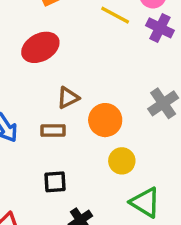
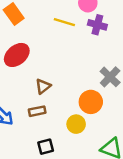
orange circle: (105, 120) -> (91, 102), moved
yellow circle: (122, 161) -> (76, 124), moved

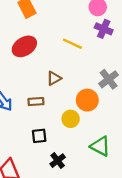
yellow line: (64, 22) -> (72, 44), moved
brown triangle: (43, 86) -> (54, 78), moved

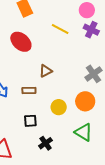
yellow line: (72, 44) -> (60, 29), moved
red ellipse: (24, 46) -> (21, 42), turned 70
orange circle: (87, 100) -> (85, 101), moved

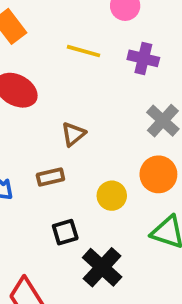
purple cross: (91, 30) -> (143, 58), moved
black cross: (46, 143) -> (102, 267), size x1.5

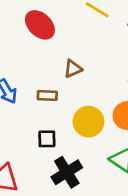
yellow circle: (112, 196) -> (89, 122), size x1.4

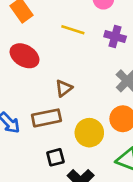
brown rectangle: (47, 96) -> (46, 118), size x1.5

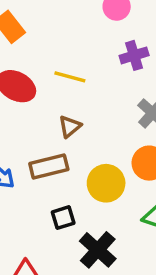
yellow line: (73, 30) -> (70, 77), moved
purple cross: (115, 37) -> (134, 55), turned -30

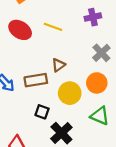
brown triangle: (70, 126) -> (58, 65), moved
black square: (63, 218) -> (42, 112), turned 32

